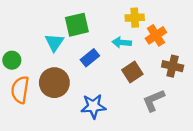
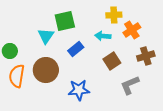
brown cross: (173, 66) -> (146, 56), turned -30

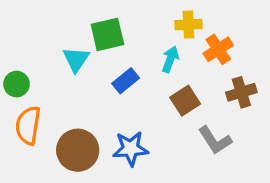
cyan arrow: (103, 36) -> (170, 59), turned 105
brown circle: (46, 70) -> (78, 150), moved
gray L-shape: (130, 85) -> (215, 140), turned -100

